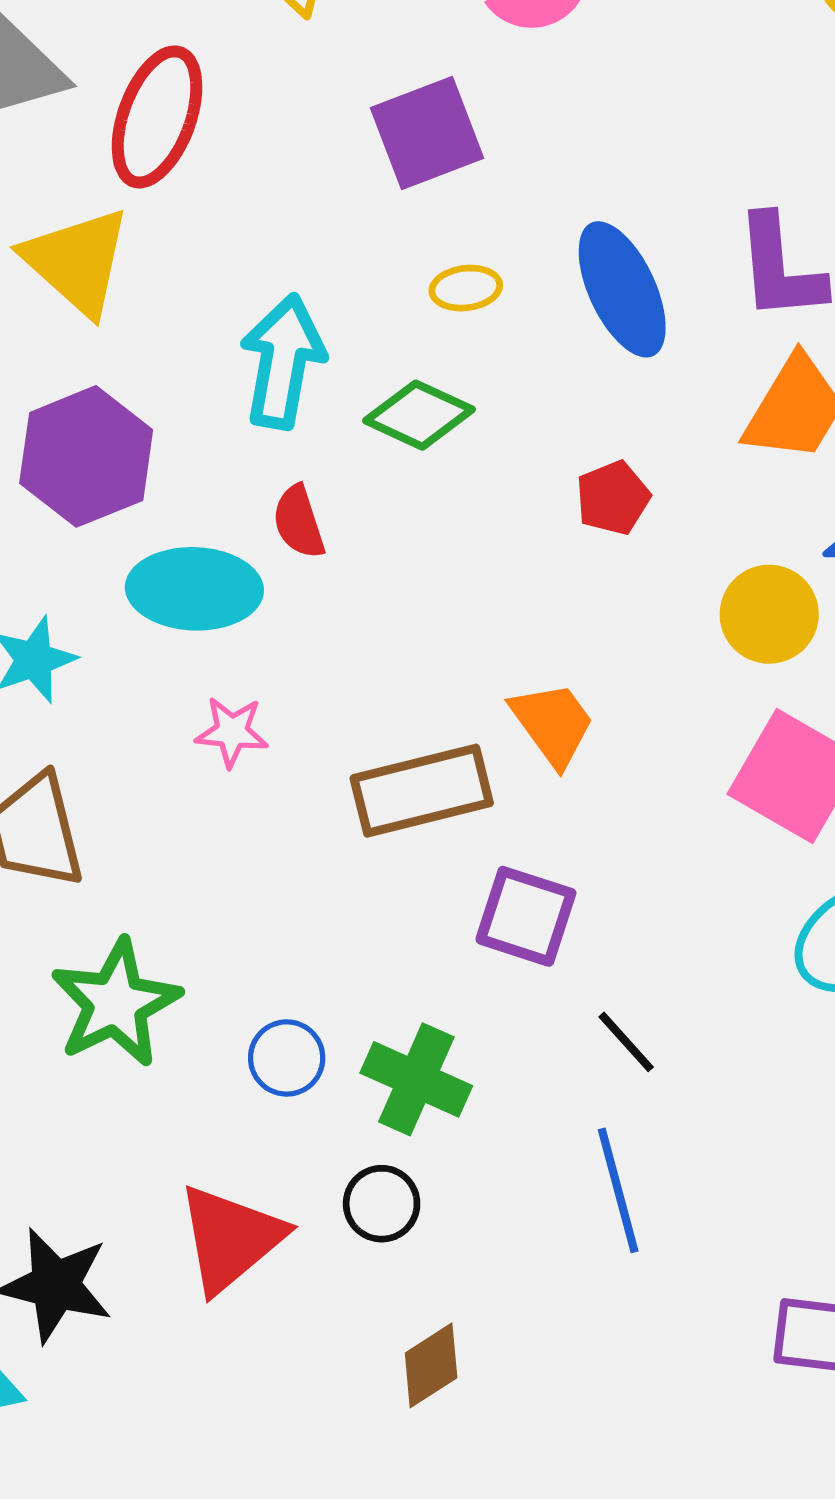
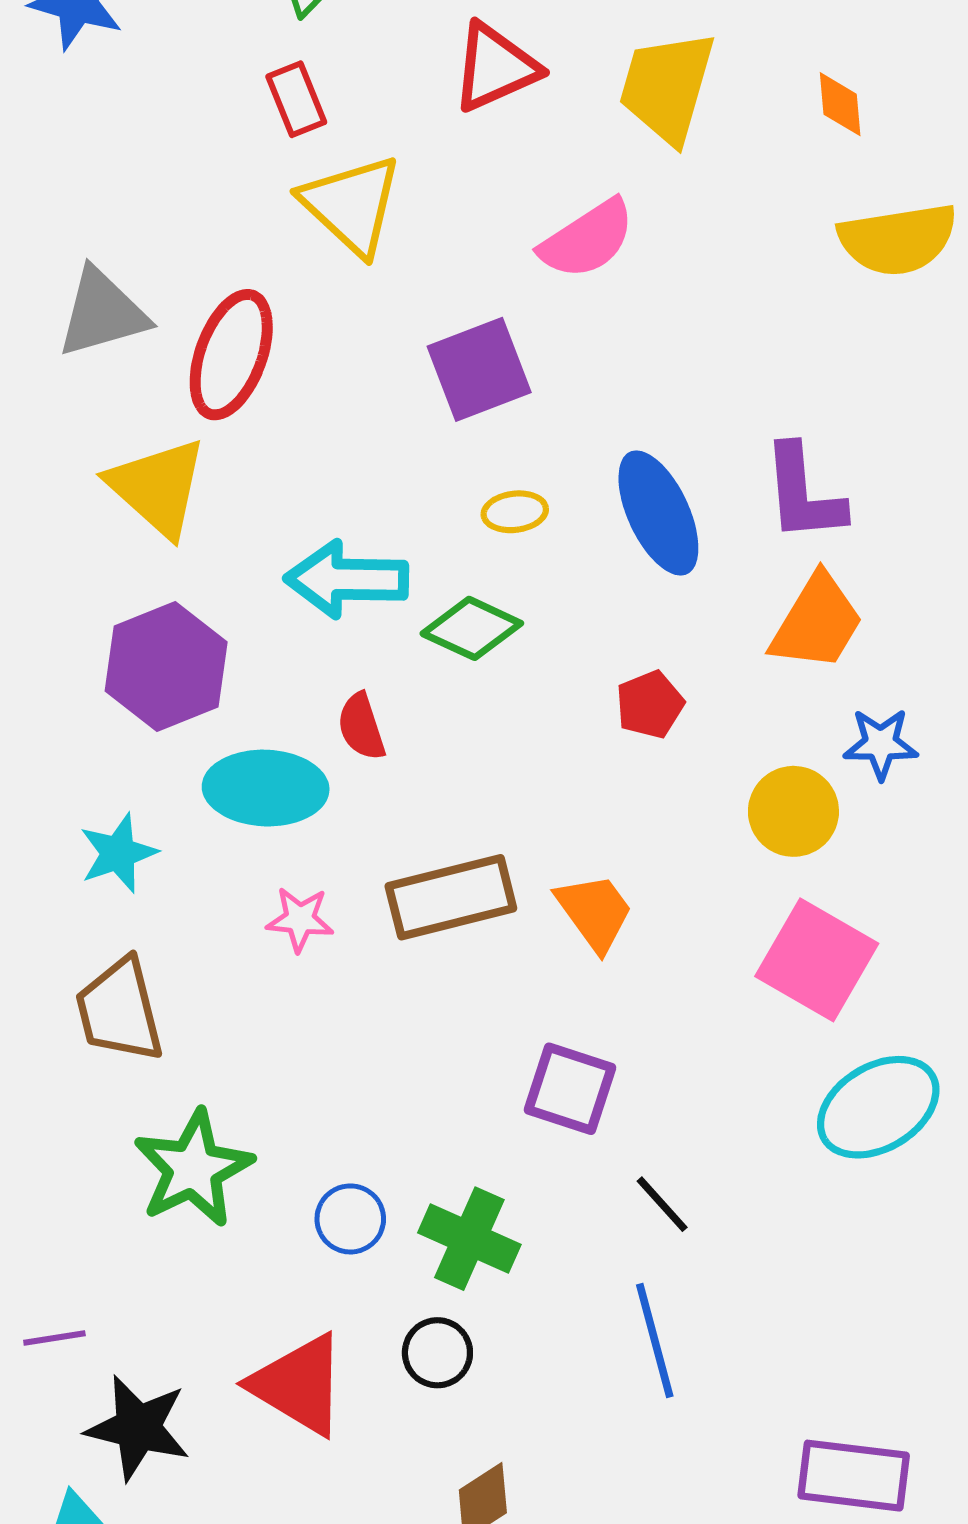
cyan arrow: (283, 362) -> (347, 579), turned -99
brown rectangle: (422, 791) -> (451, 897), moved
red triangle: (231, 1238) -> (299, 1385), turned -49

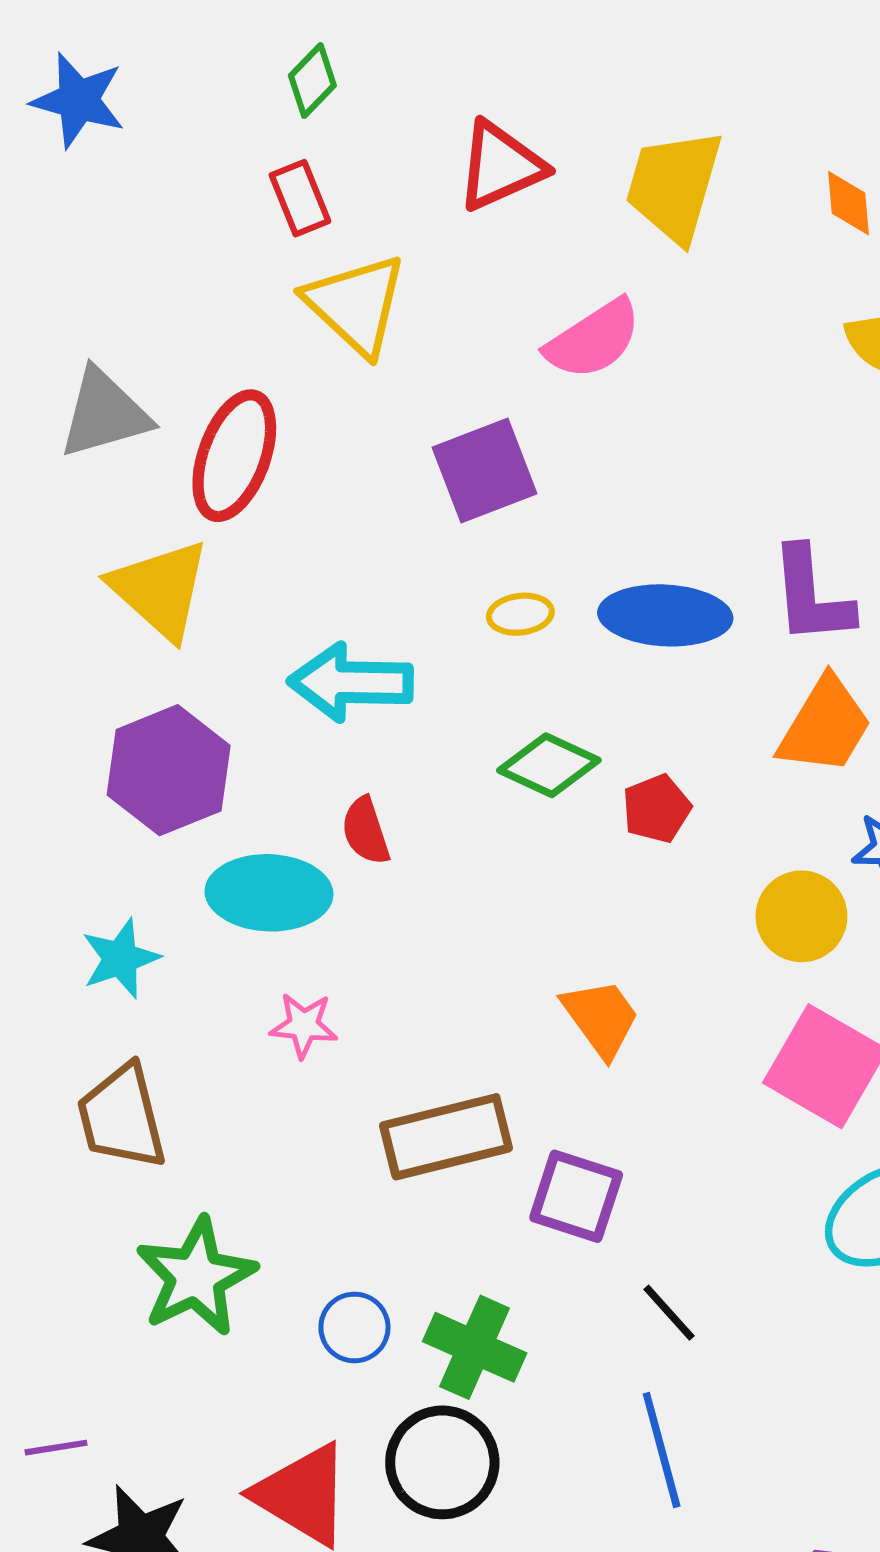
blue ellipse: (658, 513) -> (665, 615), turned -62
green diamond: (472, 628) -> (549, 765), moved
brown rectangle: (451, 897) -> (446, 1137), moved
black circle: (437, 1353) -> (442, 1462), size x1.6

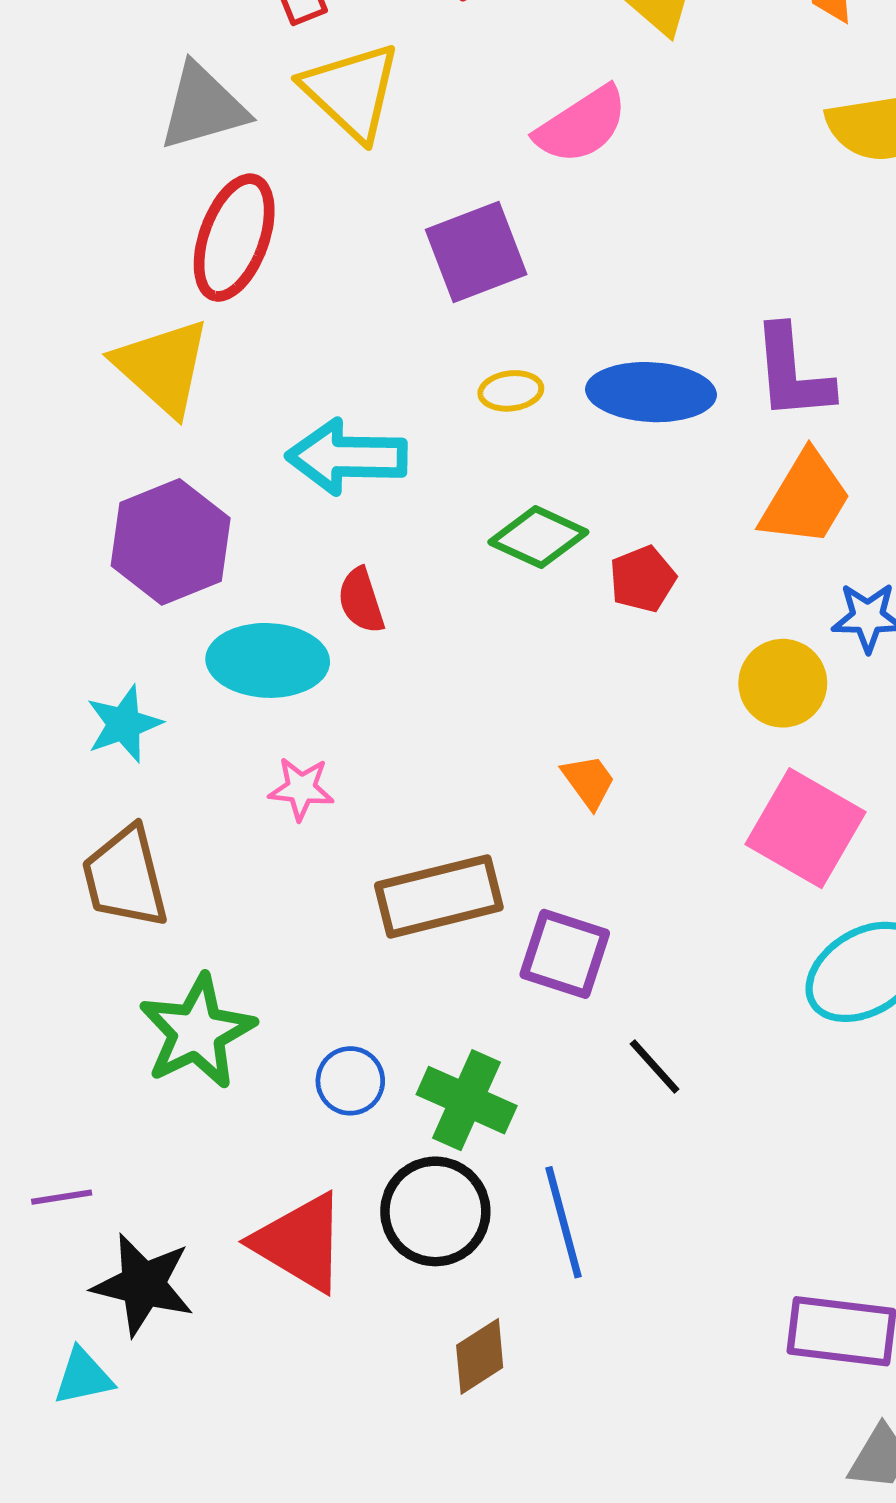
gray triangle: (104, 414) -> (203, 107), moved
orange trapezoid: (601, 1018) -> (589, 781), size x0.7
blue line: (662, 1450) -> (564, 1222), moved

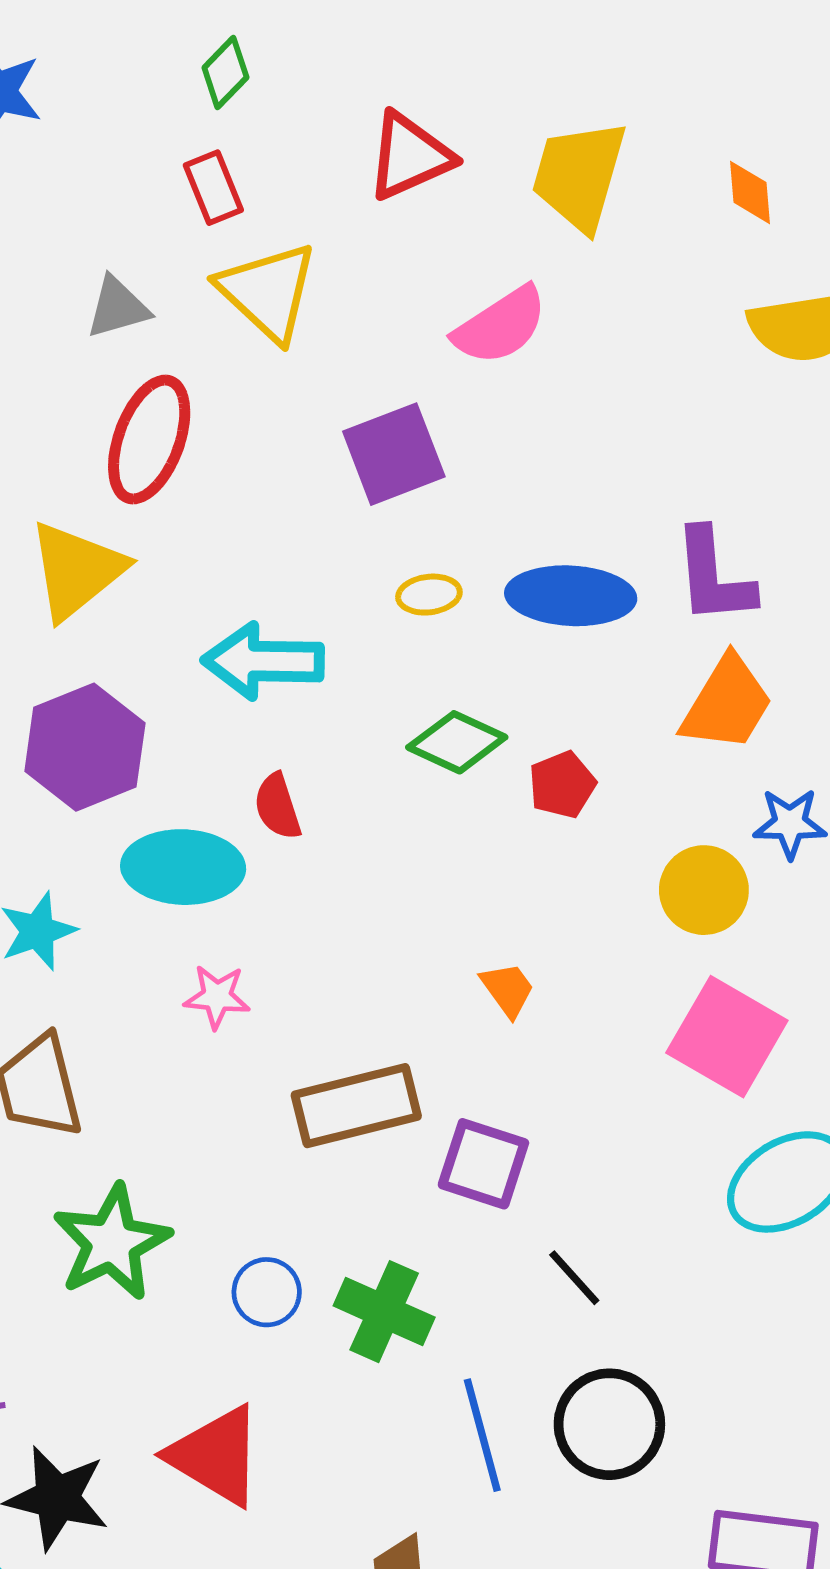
gray triangle: (203, 107) -> (118, 307), size x0.7
yellow triangle: (162, 367) -> (76, 570), turned 39
black circle: (435, 1211) -> (609, 1424), moved

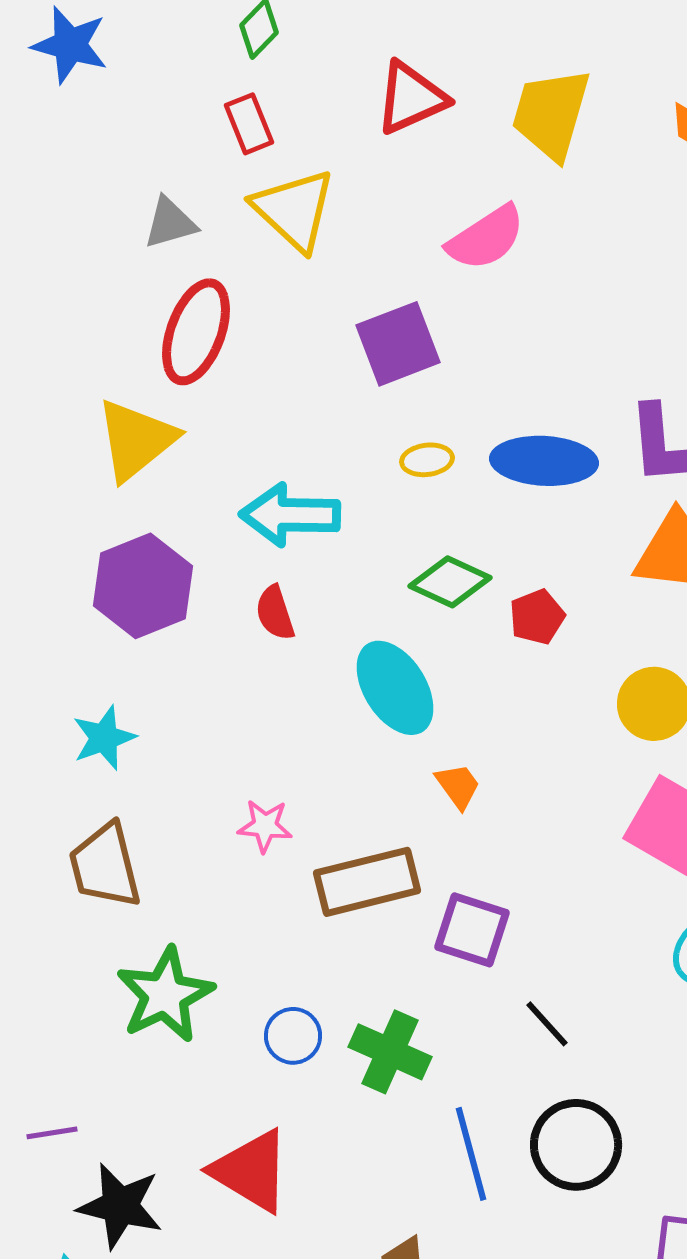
red semicircle: (278, 806) -> (275, 613), moved
cyan ellipse: (183, 867) -> (395, 688), moved, turned 56
orange trapezoid: (508, 989) -> (458, 786), moved
pink star: (217, 997) -> (265, 826), moved

